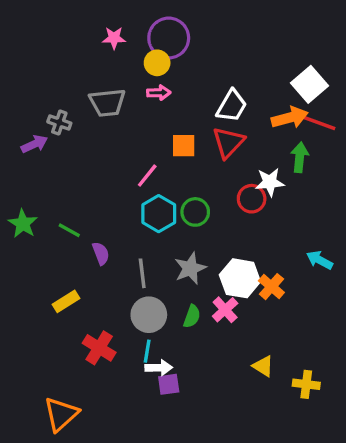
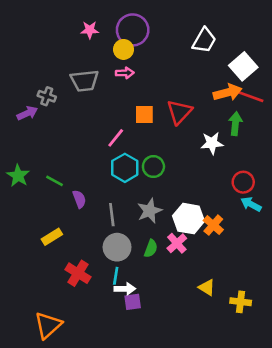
white trapezoid: (232, 106) -> (204, 40), moved
red circle: (252, 199) -> (243, 182), moved

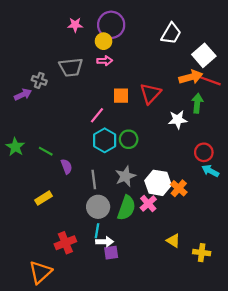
green semicircle: (151, 248) -> (126, 208), size x1.6
red cross: (78, 273) -> (65, 243), moved, turned 36

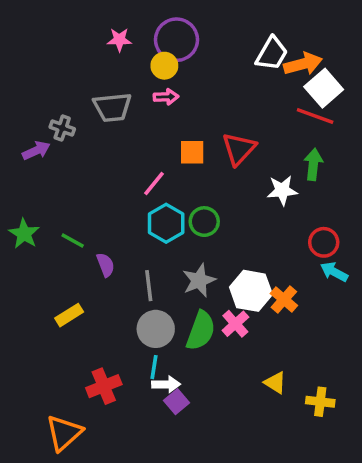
orange arrow: (191, 77) -> (303, 64), moved
red line: (209, 80) -> (315, 116), moved
purple square: (111, 253) -> (176, 402), turned -32

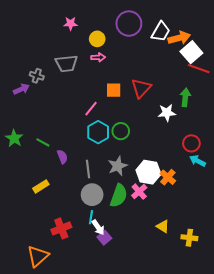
purple circle: (176, 40) -> (129, 24), moved
red line: (315, 116) -> (199, 69), moved
white arrow: (166, 384) -> (98, 227), turned 56

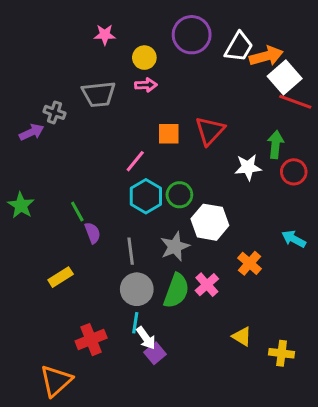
green line: (43, 142) -> (77, 212), moved, turned 32
red circle: (191, 143) -> (294, 172), moved
white hexagon: (148, 172) -> (210, 222), moved

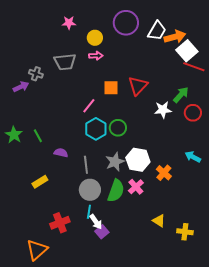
green arrow: (275, 144) -> (181, 95), turned 36
green line: (77, 212) -> (38, 136), moved
white hexagon: (210, 222) -> (138, 160), moved
purple semicircle: (93, 233) -> (61, 153), turned -56

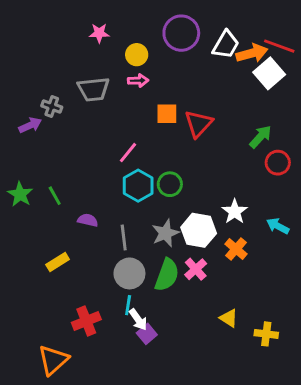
red line: (194, 67) -> (279, 46), moved
orange square: (111, 88) -> (167, 114), moved
white star: (163, 110) -> (235, 212), moved, turned -30

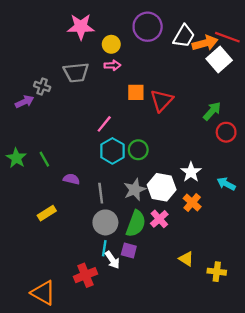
pink star: (99, 33) -> (81, 27), size x1.6
red cross: (86, 321) -> (85, 275), moved
purple square: (147, 334) -> (129, 251), moved, turned -35
orange triangle: (53, 360) -> (43, 293), turned -48

